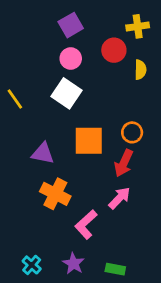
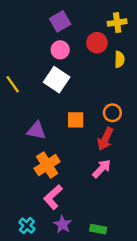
orange square: (89, 141) -> (76, 120), size x0.7
orange cross: (55, 194) -> (47, 165), turned 30
pink L-shape: (86, 224) -> (53, 197), moved

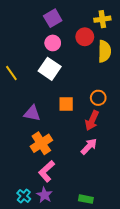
yellow semicircle: (120, 59) -> (104, 51), size x1.5
purple star: (63, 224) -> (44, 195), moved

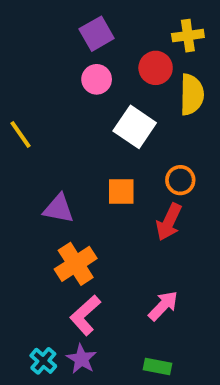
white square: (50, 69) -> (135, 127), moved
pink arrow: (89, 146) -> (163, 306), moved

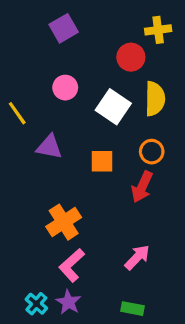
purple square: (97, 34) -> (64, 28), moved
pink circle: (97, 79) -> (65, 88), moved
yellow semicircle: (192, 95) -> (155, 99), moved
purple triangle: (59, 209) -> (49, 147), moved

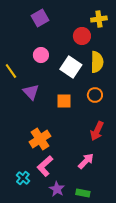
purple triangle: (49, 147) -> (31, 92), turned 36
red arrow: (142, 187) -> (97, 131), moved
purple star: (68, 302) -> (57, 189), moved
cyan cross: (36, 304) -> (23, 178), moved

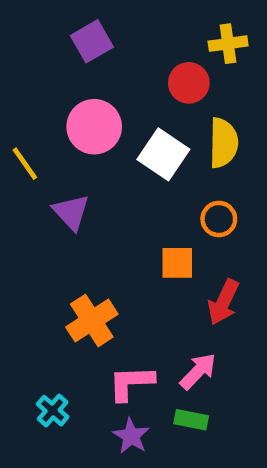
pink circle: (41, 55) -> (94, 127), size x1.5
orange square: (64, 101) -> (177, 263), moved
pink L-shape: (45, 166) -> (131, 383), moved, turned 40
green rectangle: (83, 193) -> (191, 420), moved

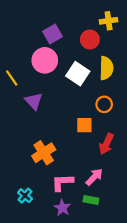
purple square: (92, 41) -> (52, 34), moved

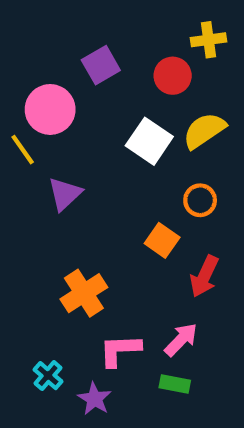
pink circle: (45, 60) -> (50, 109), moved
yellow semicircle: (106, 68) -> (204, 131), turned -125
purple triangle: (34, 101) -> (65, 194), turned 30
orange square: (84, 125) -> (162, 240), turned 35
purple star: (62, 208) -> (94, 399), moved

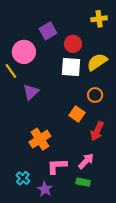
red circle: (173, 76) -> (73, 44), moved
white square: (149, 141) -> (71, 67), turned -30

